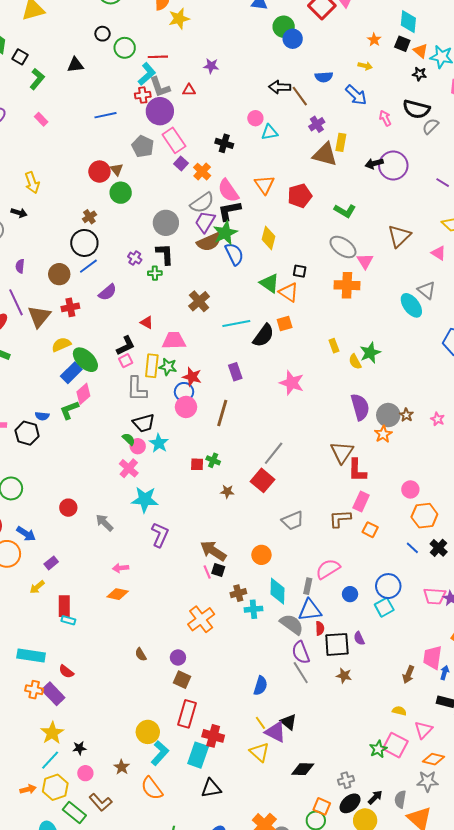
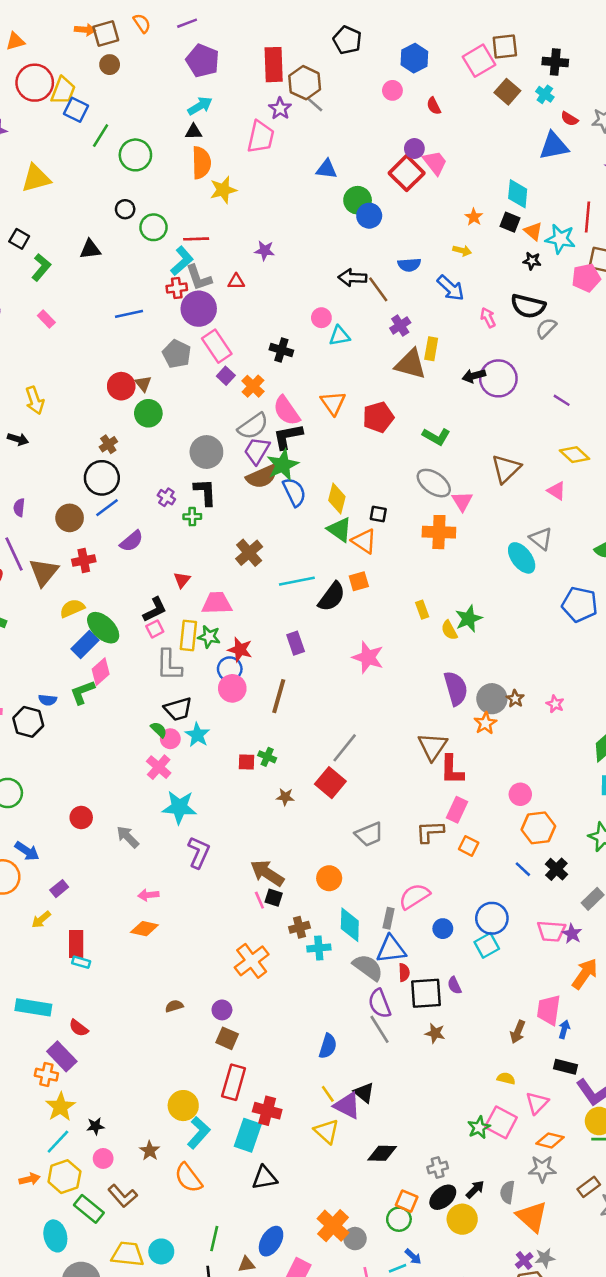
yellow diamond: (269, 238) -> (337, 499), moved
red triangle: (147, 322) -> (182, 580), turned 40
brown semicircle: (141, 654) -> (174, 1006), turned 104
orange cross: (34, 690) -> (46, 1075), moved

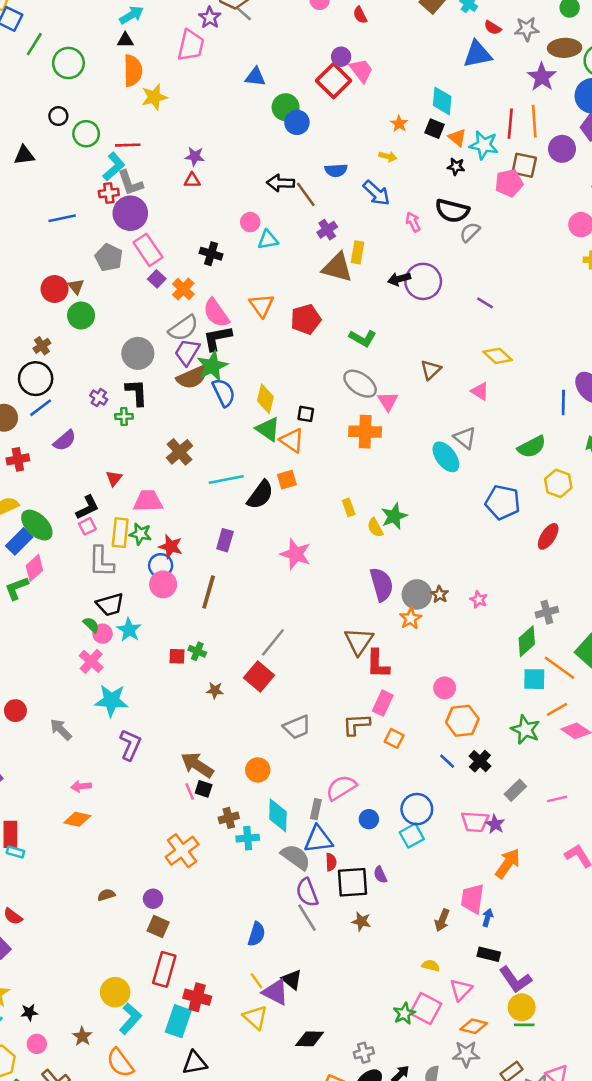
red triangle: (236, 282) -> (192, 180), moved
brown triangle: (506, 469) -> (431, 370), size x0.7
purple rectangle: (296, 643) -> (225, 540), turned 35

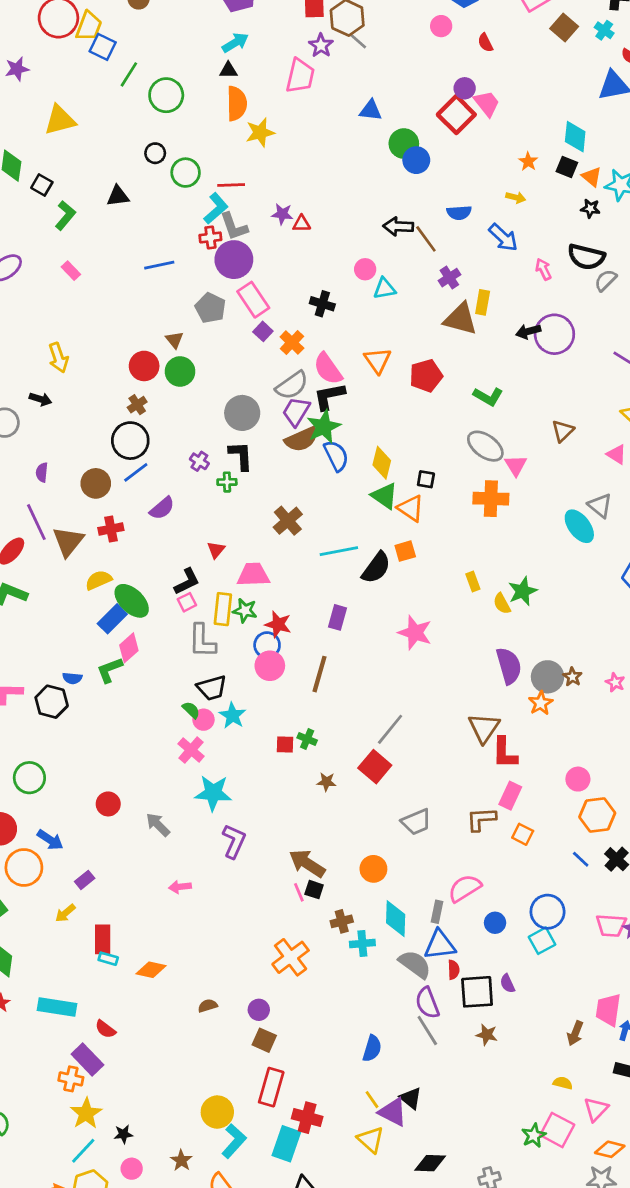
purple star: (195, 156) -> (282, 214), moved
red circle: (55, 289) -> (144, 366), moved
orange diamond: (77, 819) -> (151, 970), moved

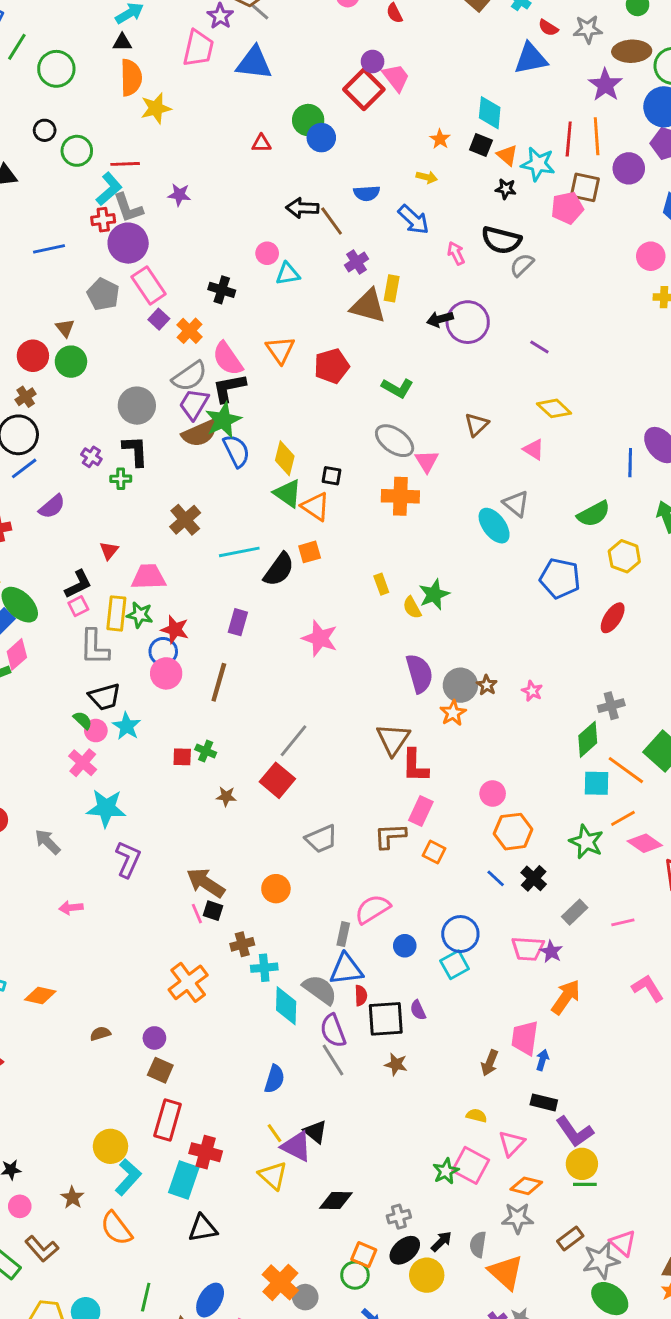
blue triangle: (371, 110) -> (254, 63), moved, size x1.5
red triangle: (302, 224) -> (261, 143), moved
cyan diamond: (396, 919) -> (286, 1006), moved

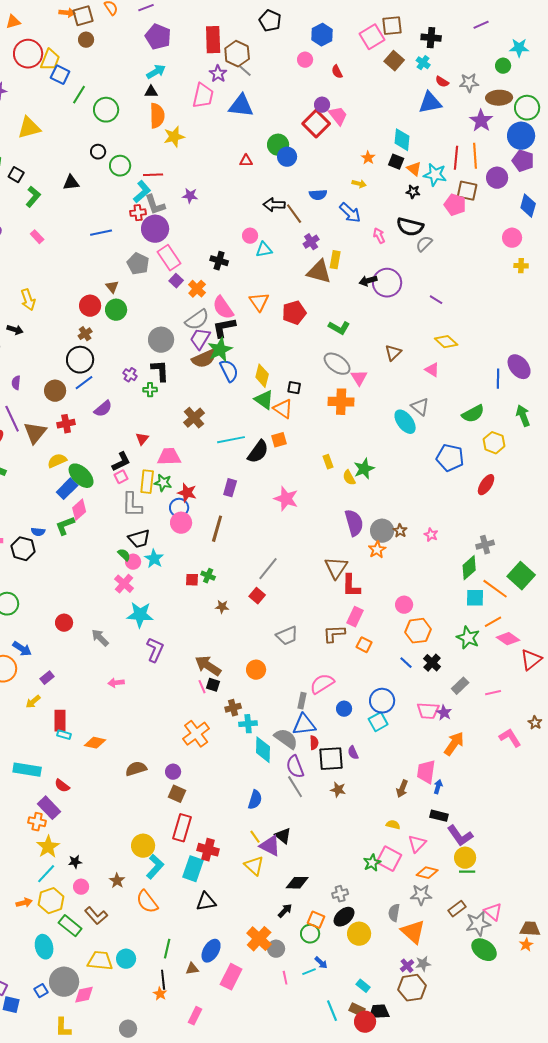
pink pentagon: (567, 208) -> (455, 205), turned 30
red square: (277, 780) -> (257, 596), size x0.7
brown semicircle: (100, 1034) -> (136, 769), size x1.5
black arrow: (441, 1241) -> (285, 911), moved

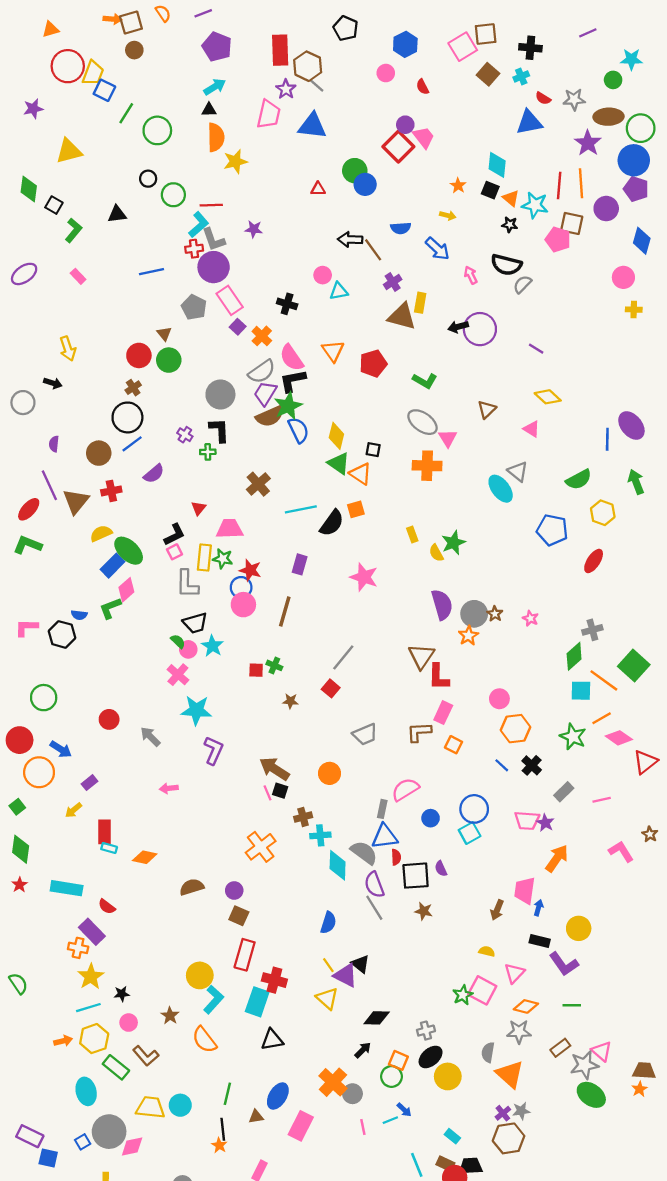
cyan cross: (423, 63) -> (521, 76), turned 32
yellow circle: (465, 858) -> (579, 928), moved
cyan line: (46, 874) -> (88, 1008), turned 30

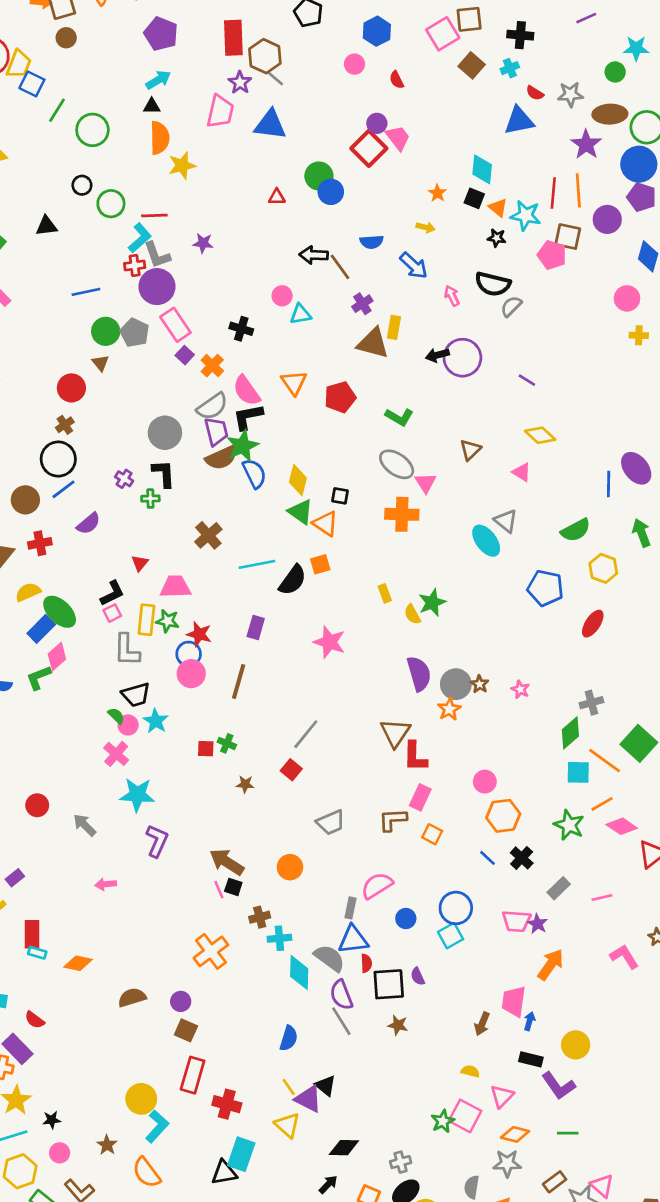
green circle: (169, 360) -> (106, 331), moved
purple trapezoid: (265, 393) -> (216, 431), turned 135
cyan rectangle: (257, 1002) -> (241, 1154), moved

